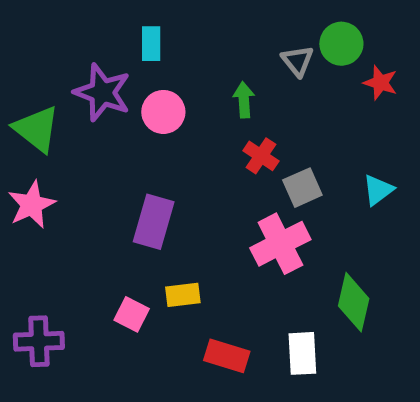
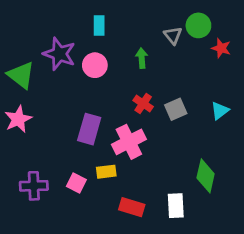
cyan rectangle: (151, 44) -> (99, 25), moved
red cross: (261, 156) -> (143, 104), moved
pink cross: (280, 244) -> (129, 142), moved
purple cross: (39, 341) -> (34, 186), moved

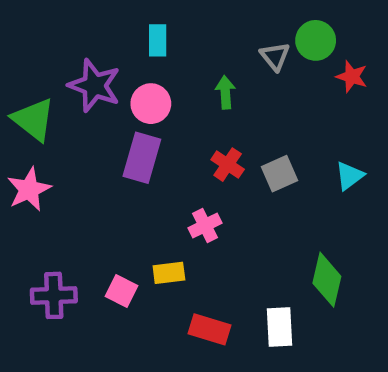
purple rectangle: (89, 129) -> (142, 158), moved
pink cross: (129, 142) -> (205, 225), size x0.6

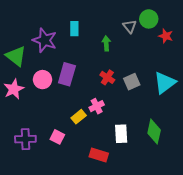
cyan rectangle: (158, 40) -> (74, 29), moved
pink circle: (151, 104) -> (42, 80), moved
cyan triangle: (349, 176) -> (165, 83), size x1.6
yellow rectangle: (169, 273) -> (79, 117), moved, turned -32
white rectangle: (279, 327) -> (121, 134), moved

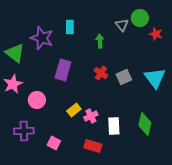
pink circle: (42, 80) -> (37, 100), moved
cyan triangle: (165, 83) -> (155, 78), turned -30
pink cross: (97, 106) -> (91, 116), moved
pink square: (57, 137) -> (54, 143), moved

